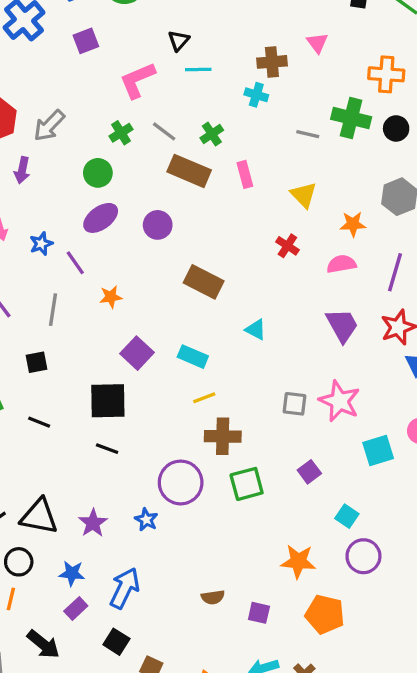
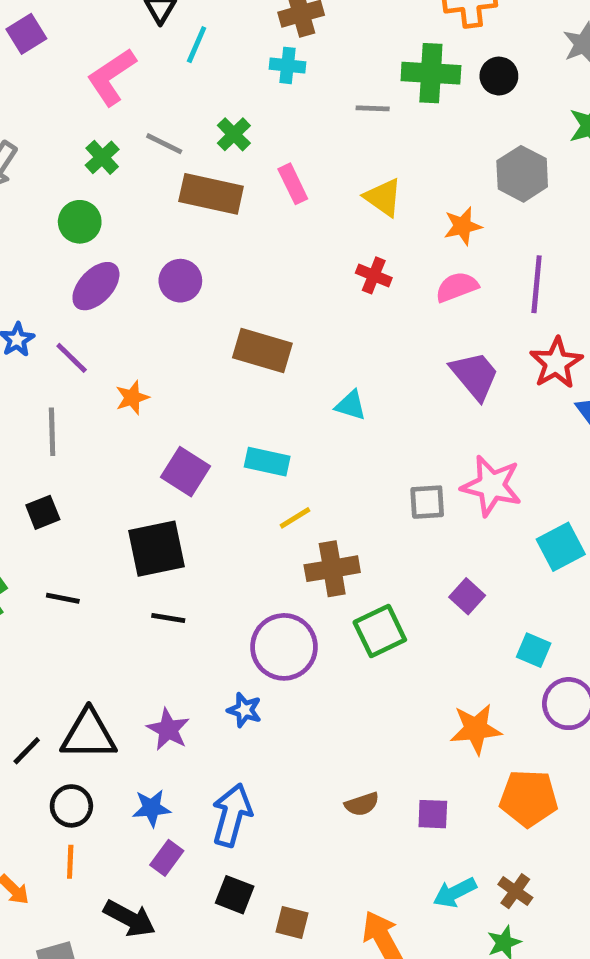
cyan line: (198, 69) -> (197, 45), turned -55

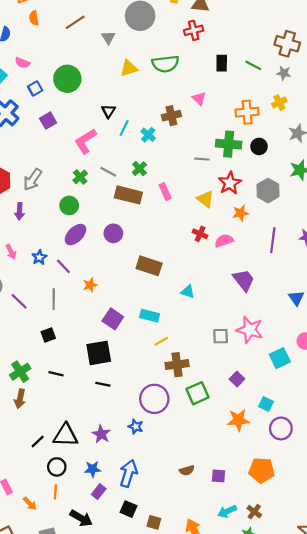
cyan cross: (288, 65) -> (148, 135), moved, turned 32
pink semicircle: (457, 287) -> (224, 241), moved
red star: (556, 363) -> (230, 183), moved
orange star: (476, 729) -> (238, 420), moved

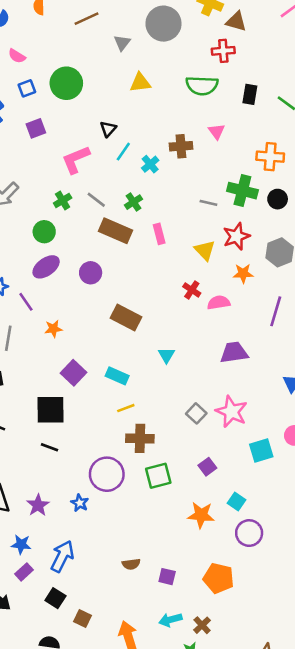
green semicircle: (165, 64) -> (202, 86), moved
purple trapezoid: (244, 280) -> (234, 352), turned -70
cyan triangle: (188, 292) -> (166, 355), turned 32
gray square: (221, 336) -> (196, 413), turned 35

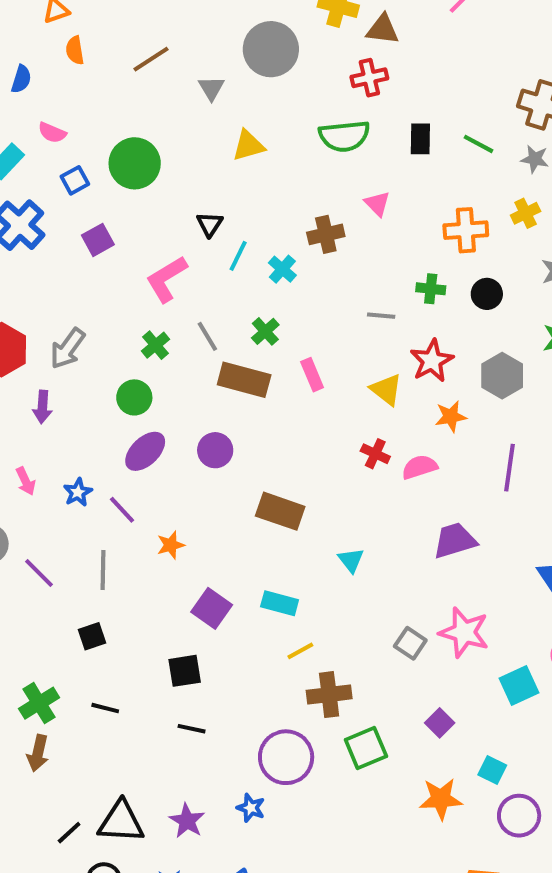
green cross: (242, 191) -> (431, 289), size x0.6
gray line: (96, 200) -> (207, 336), turned 30
black square: (51, 410) -> (185, 671), size x0.7

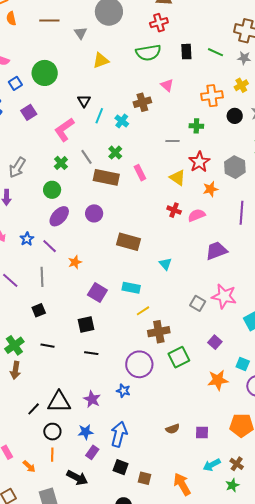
brown line: (151, 59) -> (49, 20), turned 36
black circle: (487, 294) -> (235, 116), moved

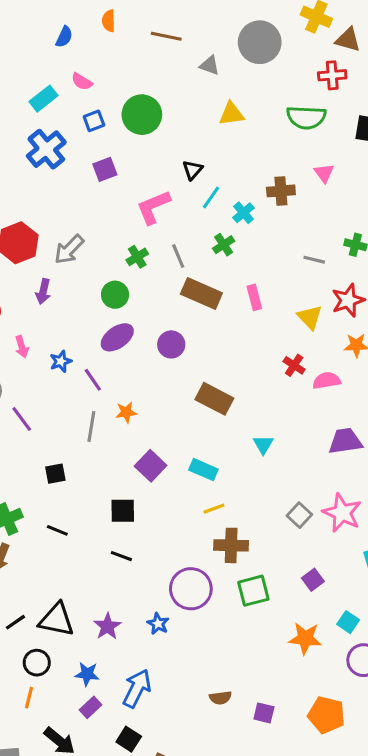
gray triangle: (81, 33) -> (210, 65), turned -48
green cross: (115, 153) -> (224, 245), moved
gray line: (42, 277) -> (91, 427), moved

